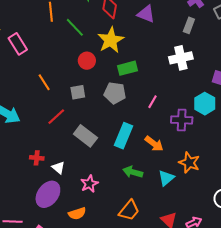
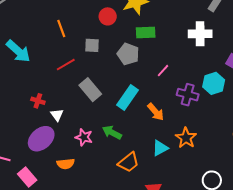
green arrow: (133, 172) -> (112, 132), moved
pink star: (89, 184) -> (84, 137), turned 30
orange trapezoid: (129, 210) -> (129, 162), moved

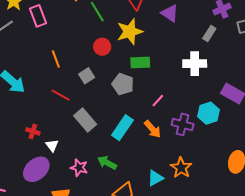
gray square: (92, 45) -> (87, 76), turned -35
red line: (66, 65) -> (61, 95), turned 60
orange arrow: (156, 112) -> (153, 129), moved

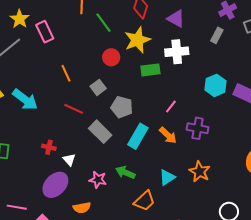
white cross: (195, 64) -> (177, 52), moved
gray pentagon: (123, 84) -> (122, 107), moved
cyan hexagon: (209, 113) -> (216, 85), moved
cyan triangle: (155, 178) -> (167, 177), moved

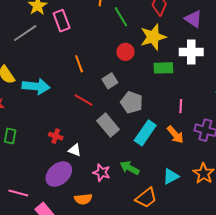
cyan arrow: (25, 100) -> (36, 86), turned -36
pink line: (171, 106) -> (181, 106), turned -40
white triangle: (69, 160) -> (75, 150), turned -32

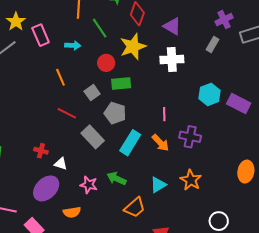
green rectangle: (163, 68) -> (121, 83), moved
cyan arrow: (36, 86) -> (73, 45), moved, size x0.6

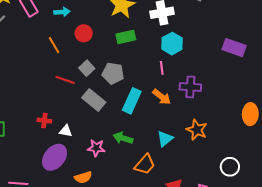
red circle: (106, 63) -> (84, 33), moved
green rectangle: (121, 83) -> (126, 37), moved
gray square: (92, 93) -> (87, 68), moved
cyan hexagon: (209, 94) -> (172, 44), moved

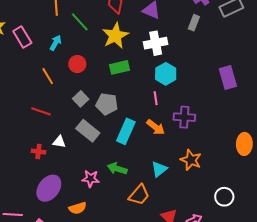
cyan arrow: (62, 12) -> (56, 43), turned -56
purple rectangle: (234, 48) -> (228, 78), turned 55
red line: (65, 80) -> (41, 111), moved
white triangle: (66, 131) -> (59, 142), moved

